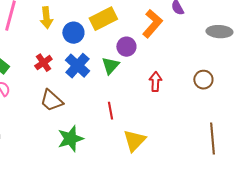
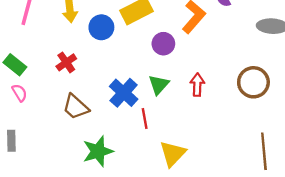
blue cross: (77, 66) -> (124, 93), moved
green triangle: (110, 66) -> (159, 85), moved
brown circle: (203, 80) -> (253, 82), size x1.4

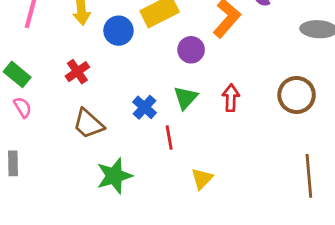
blue cross: (124, 93) -> (144, 107), size x0.7
yellow triangle: (173, 154) -> (202, 179), size x0.7

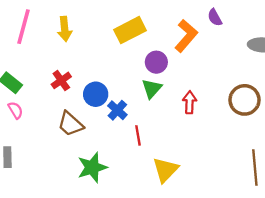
blue circle: (118, 31) -> (96, 94), moved
green triangle: (186, 98) -> (152, 88), moved
yellow triangle: (202, 179) -> (165, 170), size x1.4

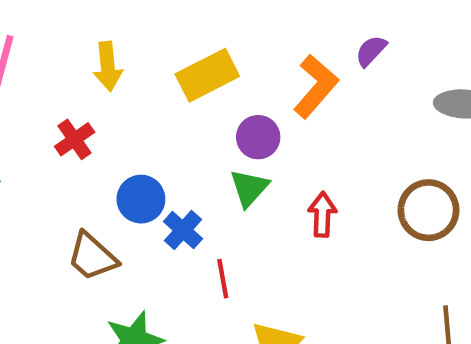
purple semicircle: (215, 17) -> (371, 51), turned 72
yellow arrow: (65, 29) -> (108, 66), moved
red cross: (61, 80) -> (75, 139), moved

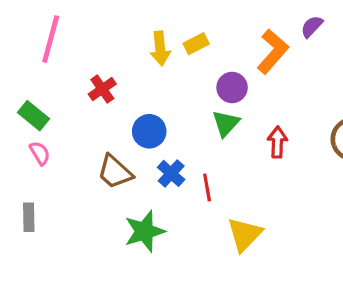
yellow arrow: (108, 66) -> (160, 48), moved
yellow rectangle: (207, 75) -> (196, 44), size x0.6
blue cross: (183, 230) -> (171, 173), moved

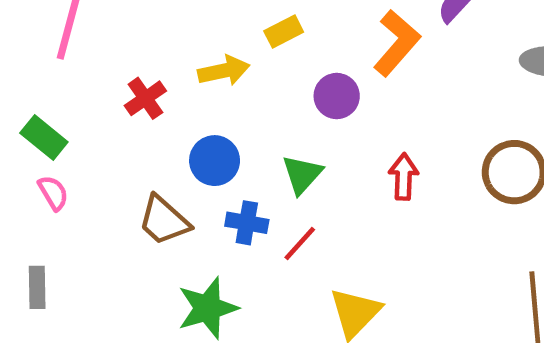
yellow arrow: (160, 48) -> (224, 71), moved, turned -96
green triangle: (226, 123) -> (302, 174), moved
blue cross: (171, 173) -> (247, 223), turned -32
red line: (207, 188) -> (300, 244), turned 52

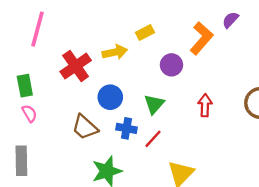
red cross: (145, 98) -> (76, 66), size x1.5
green rectangle: (44, 138) -> (25, 86), turned 40
gray rectangle: (37, 287) -> (21, 161), size x1.4

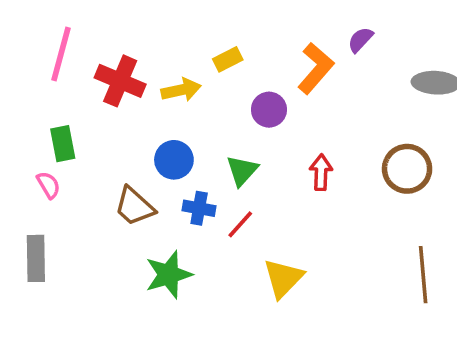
red cross: (76, 66) -> (120, 81), moved, turned -32
green rectangle: (25, 86) -> (63, 144), moved

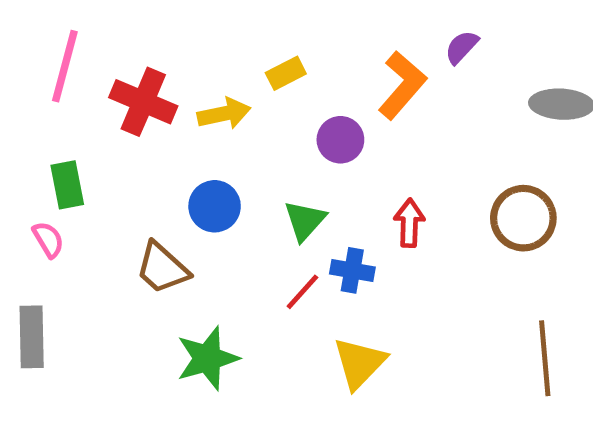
blue cross: (199, 208) -> (352, 270), moved

